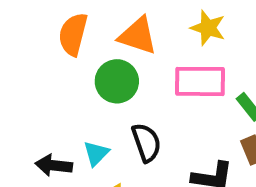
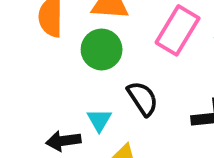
pink rectangle: (200, 81) -> (178, 30), turned -45

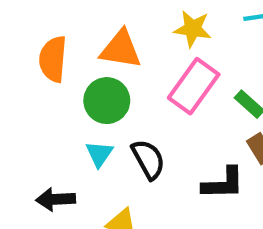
cyan triangle: (99, 120) -> (99, 154), moved

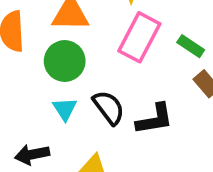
black L-shape: (223, 183) -> (155, 119), moved

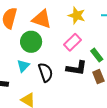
pink rectangle: (139, 37) -> (72, 42), size x0.7
black L-shape: (155, 119) -> (77, 68), moved

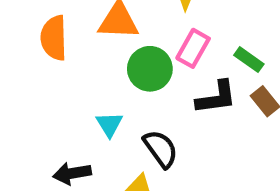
green circle: (31, 42) -> (150, 69), moved
black semicircle: (45, 72) -> (161, 149), moved

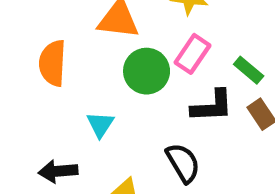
orange semicircle: (54, 38) -> (53, 63), moved
black semicircle: (161, 149) -> (183, 163), moved

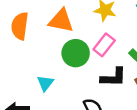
orange semicircle: (53, 63) -> (20, 26), moved

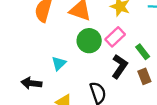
black L-shape: (114, 77) -> (120, 66), turned -65

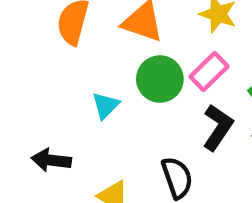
cyan triangle: (59, 63) -> (106, 105), moved

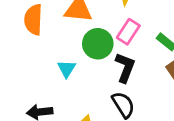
black L-shape: (218, 127) -> (125, 68), moved

